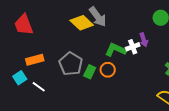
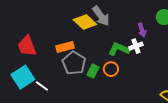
red trapezoid: (24, 25) -> (27, 46), moved
purple arrow: (144, 40) -> (142, 30), moved
orange rectangle: (35, 60) -> (65, 47), moved
cyan square: (20, 78) -> (23, 77), size x1.6

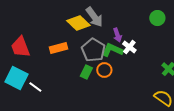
purple arrow: (142, 30) -> (117, 35), moved
white cross: (136, 46) -> (129, 47), turned -32
gray pentagon: (74, 63) -> (93, 50), moved
cyan square: (23, 77) -> (16, 78), turned -30

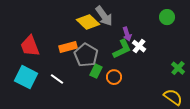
gray pentagon: (93, 50) -> (86, 55), moved
green L-shape: (112, 50) -> (122, 49), turned 130
orange circle: (104, 70) -> (114, 77), moved
white line: (35, 87) -> (57, 79), moved

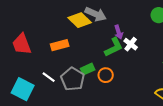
gray arrow: (104, 16) -> (96, 14), turned -30
gray pentagon: (86, 55) -> (73, 79), moved
green rectangle: (96, 71) -> (88, 69), turned 40
cyan square: (26, 77) -> (23, 89), moved

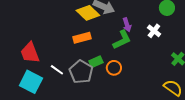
red trapezoid: (22, 44) -> (30, 53), moved
white cross: (131, 44) -> (154, 31), moved
orange rectangle: (60, 45) -> (82, 38), moved

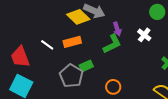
orange circle: (114, 68) -> (113, 87), moved
white line: (57, 70) -> (47, 45), moved

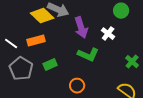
purple arrow: (117, 29) -> (81, 28), size x1.5
green L-shape: (112, 44) -> (88, 55), moved, turned 50
gray pentagon: (71, 76) -> (21, 69), moved

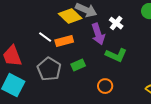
purple arrow: (81, 28) -> (98, 34), moved
white cross: (108, 34) -> (116, 23), moved
white line: (11, 44) -> (45, 37), moved

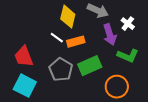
yellow diamond: (70, 16) -> (68, 17), moved, turned 60
green rectangle: (78, 65) -> (90, 66), size x1.6
orange circle: (105, 86) -> (117, 87), size x1.5

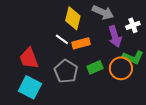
white cross: (128, 24) -> (133, 25), turned 32
green rectangle: (90, 66) -> (95, 67), size x0.7
orange circle: (117, 87) -> (121, 68), moved

